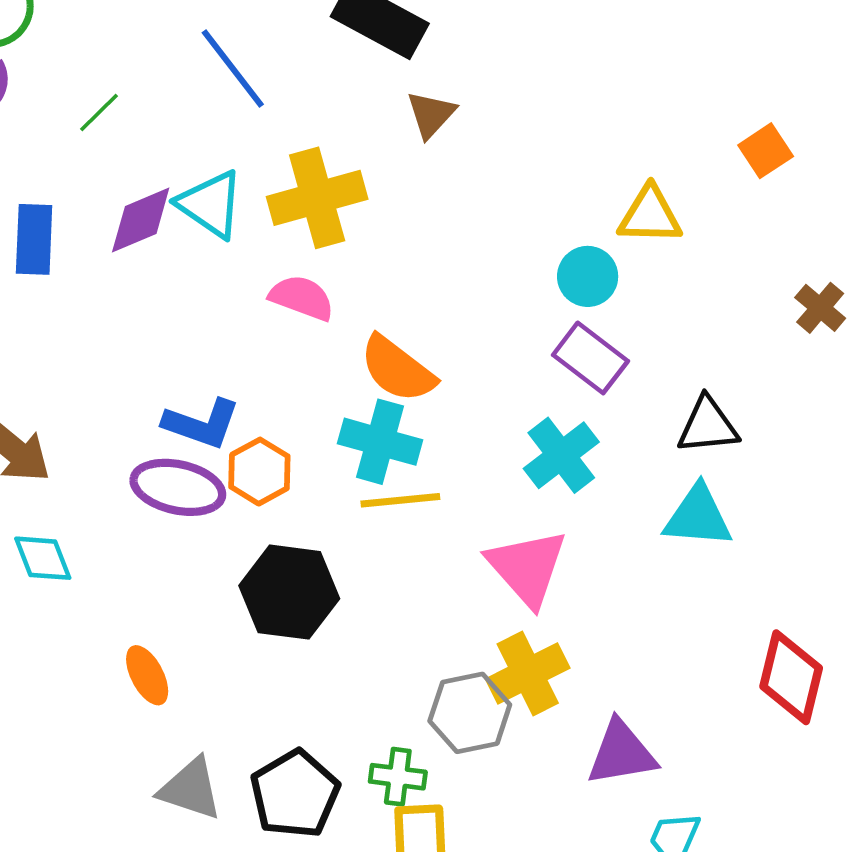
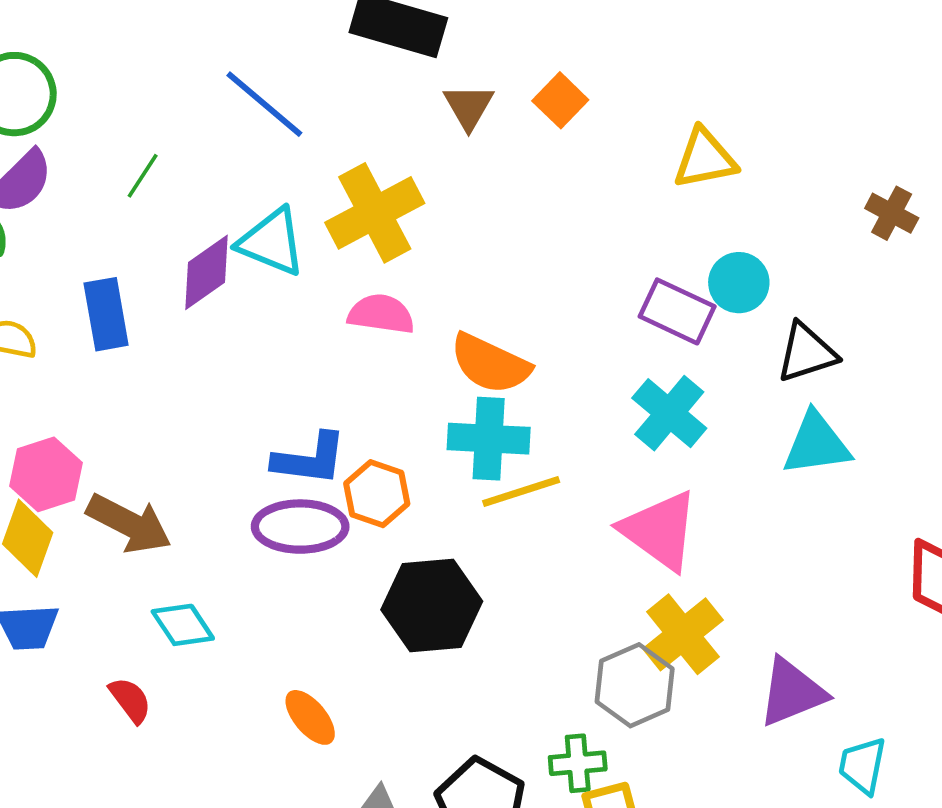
orange square: (766, 151) -> (560, 100), moved
cyan circle: (588, 276) -> (739, 283), moved

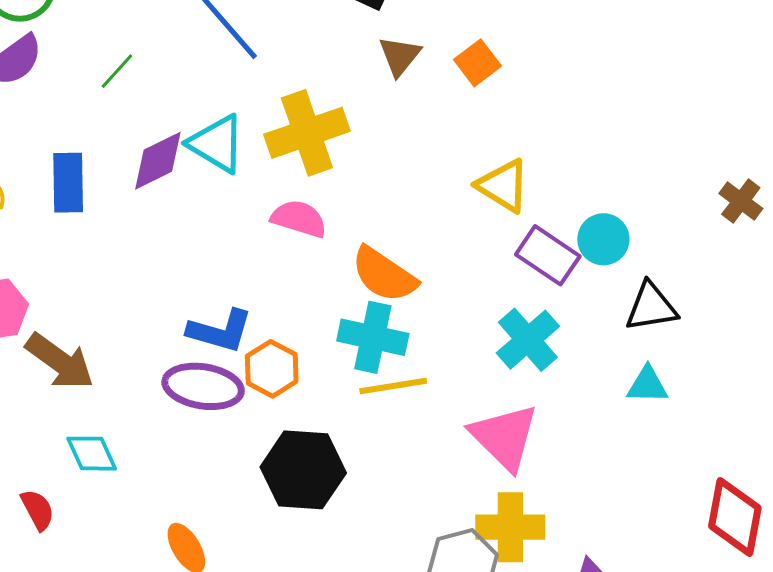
yellow triangle: (705, 159) -> (503, 186), moved, turned 34
cyan triangle: (816, 444) -> (647, 385), size x0.7
yellow cross: (683, 634) -> (510, 527), turned 30

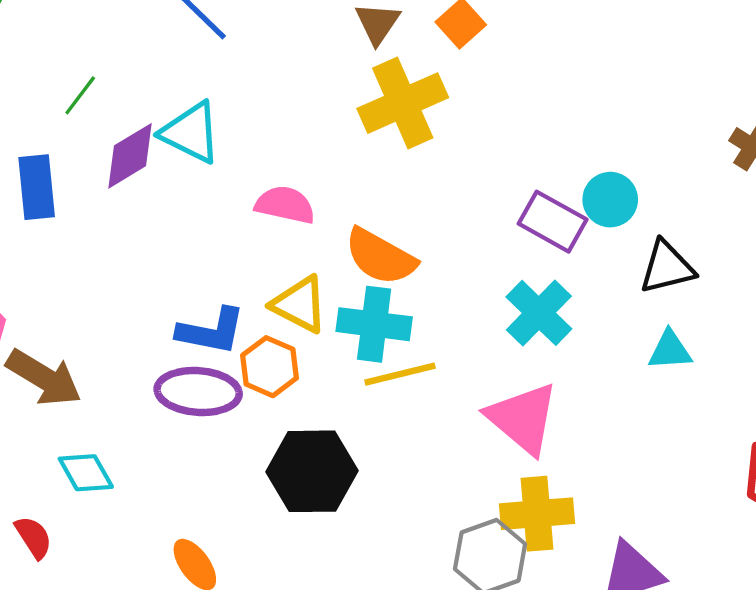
green line: (117, 71) -> (80, 95), moved
yellow cross: (307, 133) -> (403, 103), moved
yellow triangle: (503, 186) -> (300, 304), moved

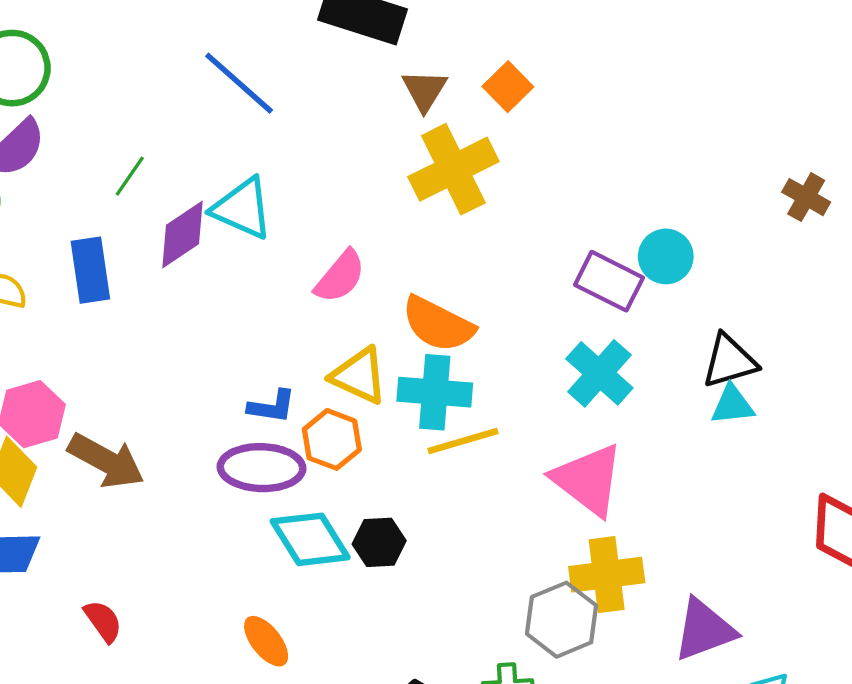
pink semicircle: (285, 205) -> (340, 277), turned 120
black triangle: (667, 267) -> (729, 361), moved
blue L-shape: (211, 331) -> (272, 406), size x0.7
black hexagon: (312, 471) -> (379, 542), size x0.6
cyan diamond: (86, 473) -> (310, 539), moved, size x1.4

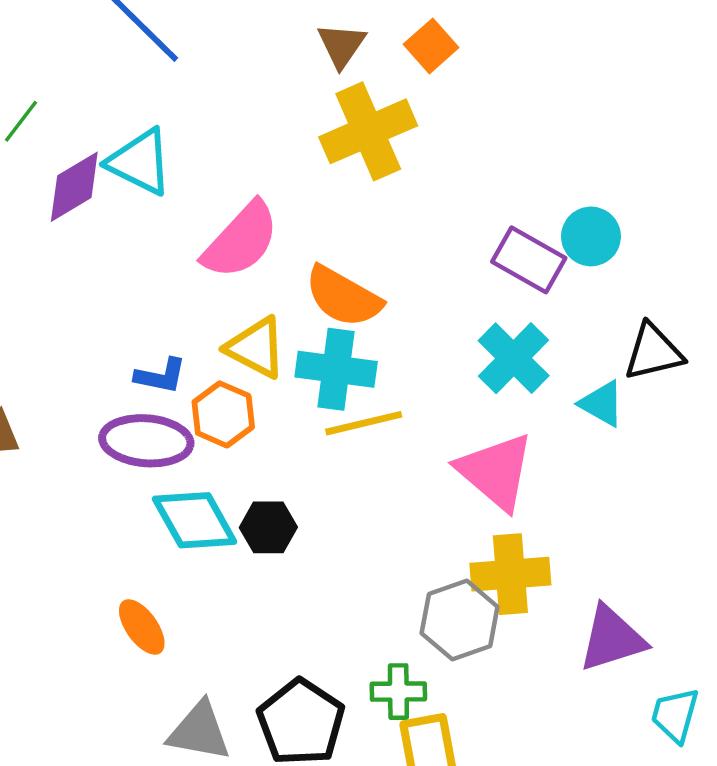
pink semicircle: (340, 277) -> (241, 240), size x1.4
cyan triangle: (732, 405) -> (602, 404), moved, turned 33

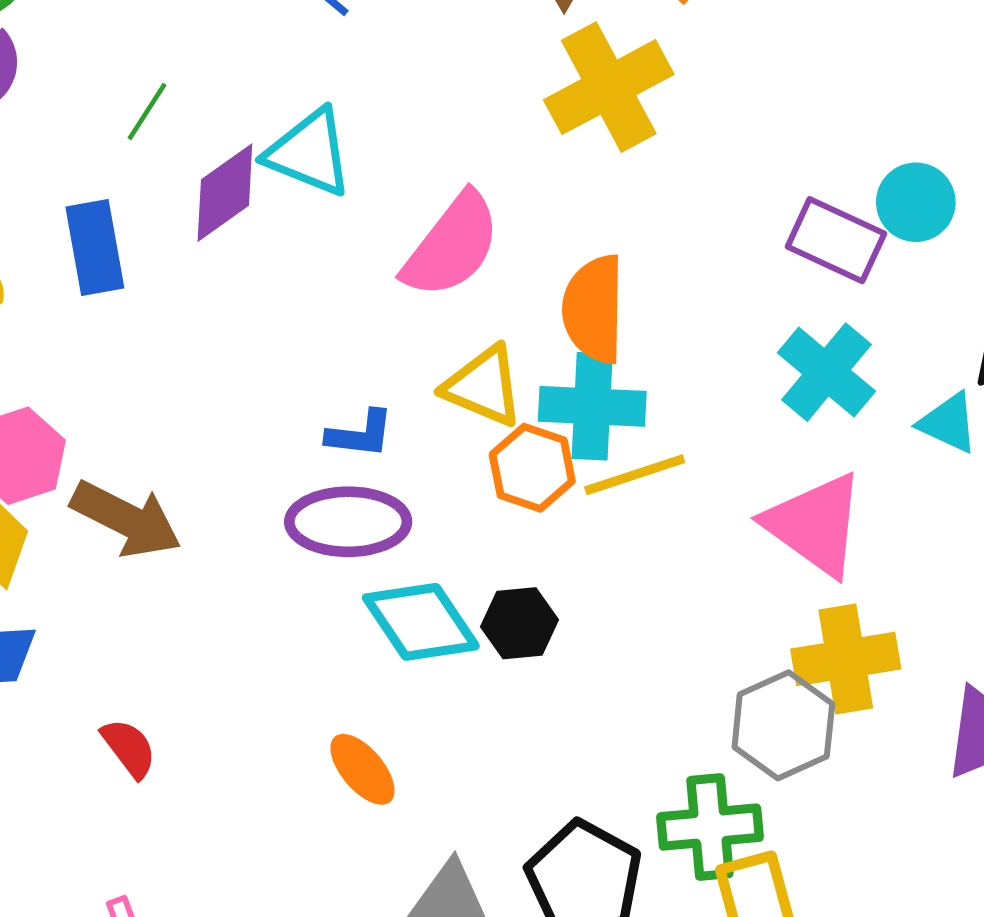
orange semicircle: (343, 297) -> (594, 309), turned 66
orange hexagon: (223, 414) -> (532, 468), moved
green cross: (398, 692) -> (710, 827), size x1.4

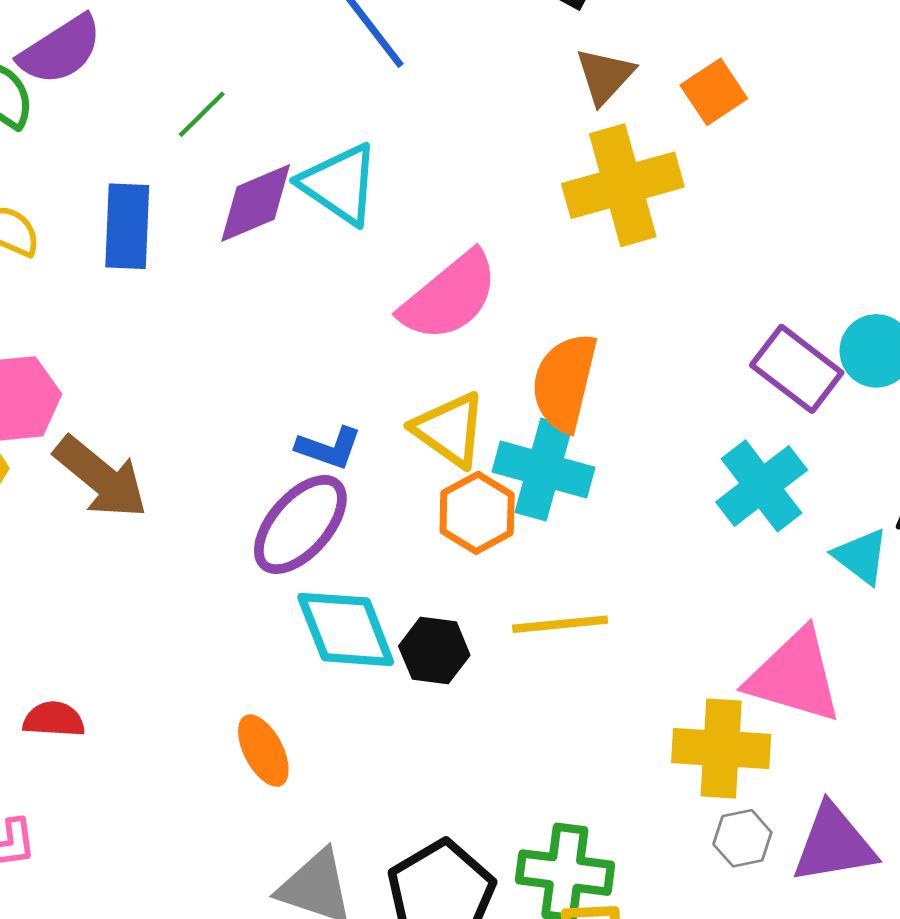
yellow line: (635, 475) -> (560, 624), moved
purple ellipse: (348, 522) -> (300, 525), turned -61
pink triangle: (815, 524) -> (795, 676), moved, turned -32
gray hexagon: (783, 725) -> (742, 838), moved, size x0.6
red semicircle: (129, 748) -> (54, 719), moved, turned -62

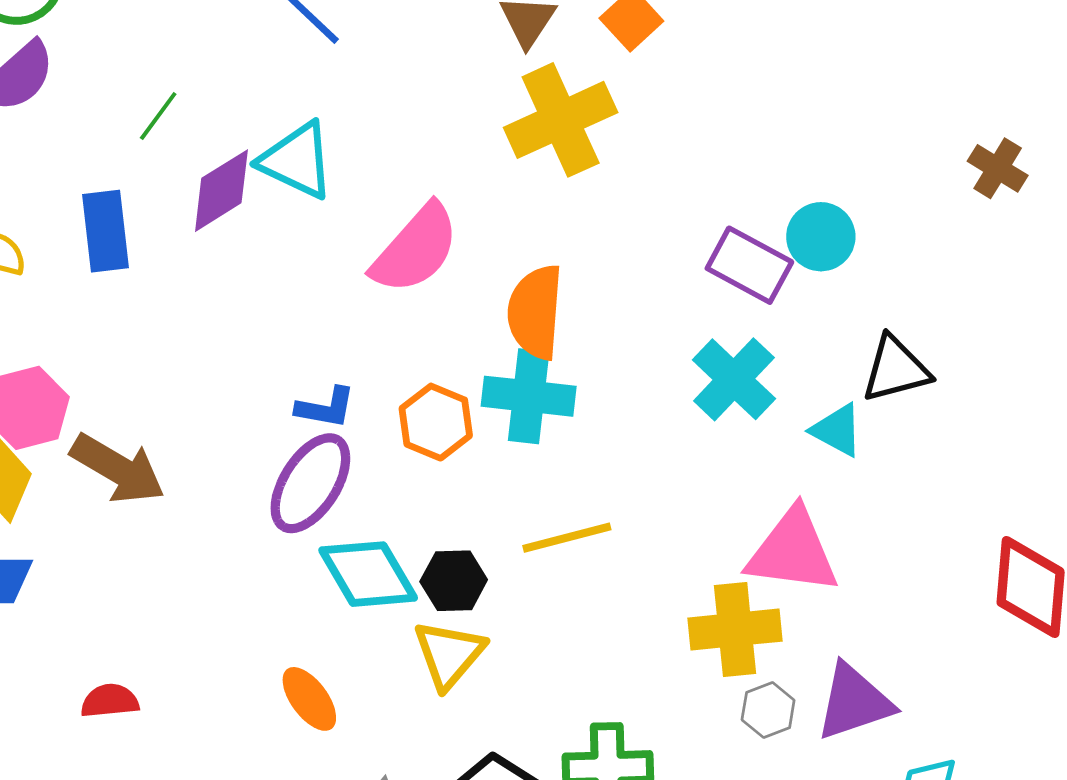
yellow triangle: (450, 430) -> (449, 654), moved, turned 44
orange hexagon: (477, 513) -> (436, 422), moved

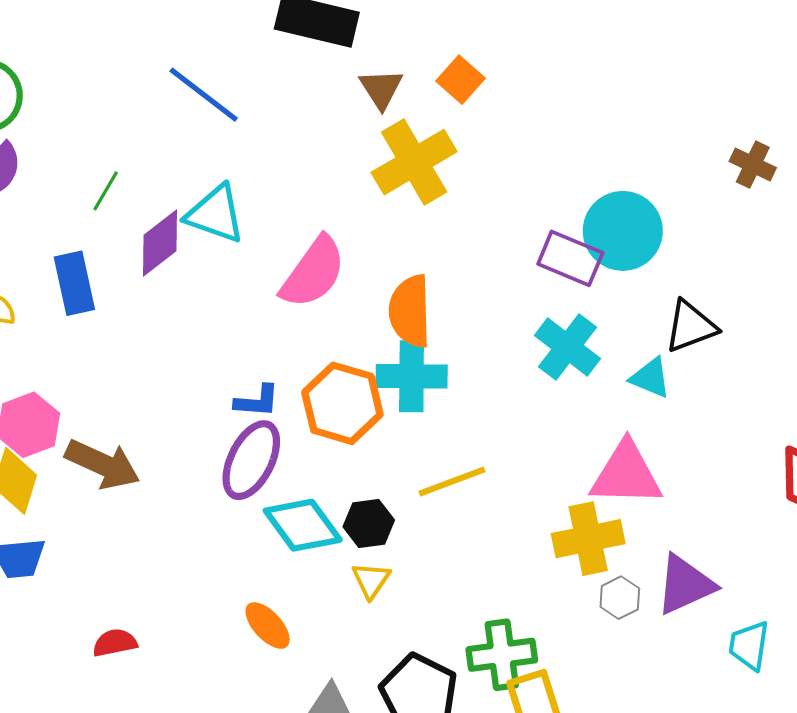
cyan circle: (821, 237) -> (623, 231), size x1.5
orange hexagon: (436, 422) -> (342, 403), size x1.4
yellow triangle: (449, 654) -> (371, 580), size x0.7

